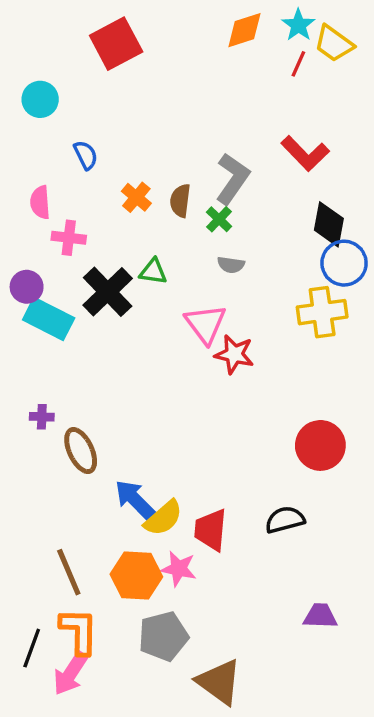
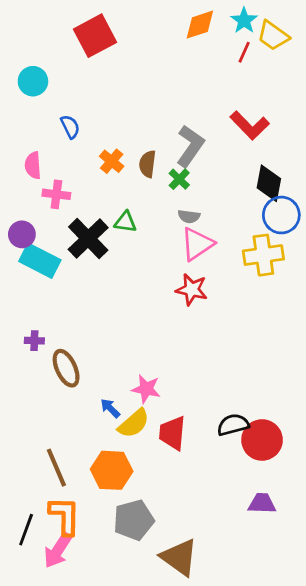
pink triangle: (206, 324) -> (197, 244), moved, turned 33
red circle: (320, 445) -> (262, 440), moved
blue arrow: (135, 499) -> (110, 408), size x0.6
pink star: (179, 569) -> (146, 389), moved

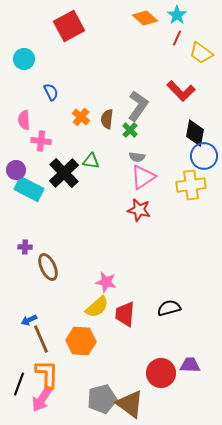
orange diamond: (200, 25) -> (145, 18), turned 60
yellow trapezoid: (273, 36) -> (201, 53), moved
blue arrow: (110, 408) -> (29, 320), moved, turned -70
red circle: (262, 440) -> (161, 373), moved
gray pentagon: (134, 520) -> (102, 399), moved

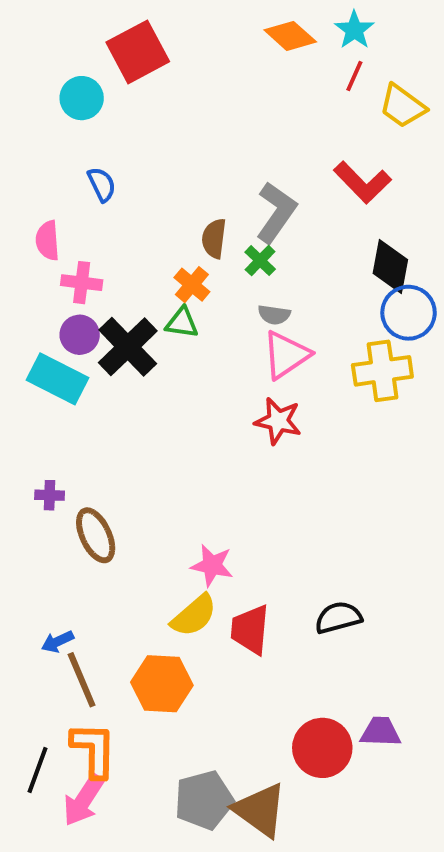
cyan circle: (24, 59) -> (82, 98), moved
orange cross: (81, 117) -> (192, 285), moved
purple circle: (16, 170) -> (80, 335), moved

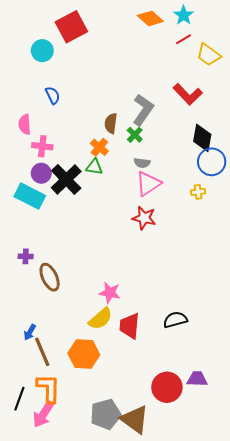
red line: (354, 76) -> (184, 39), turned 35
yellow cross: (382, 371) -> (198, 192), size x0.5
blue arrow: (58, 642) -> (30, 332), turned -35

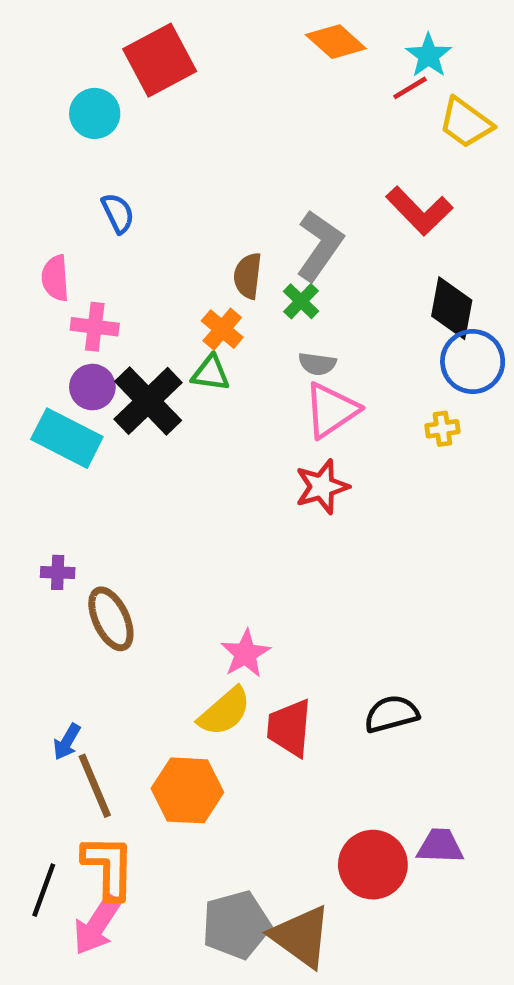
cyan star: (184, 15) -> (429, 56), moved
red star: (144, 218) -> (322, 487), turned -30
pink star: (110, 293) -> (245, 654), turned 30

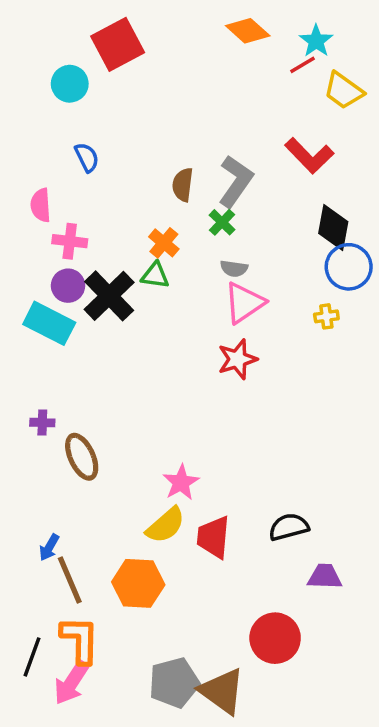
brown semicircle: (248, 276) -> (183, 185), moved
purple trapezoid: (440, 846) -> (325, 577), moved

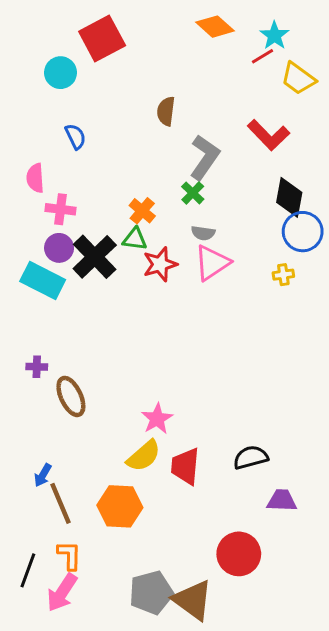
brown semicircle: (183, 185) -> (166, 111), moved
red star: (237, 359) -> (160, 264), moved
orange L-shape: (80, 640) -> (69, 555), size x0.7

